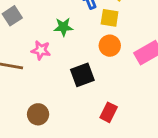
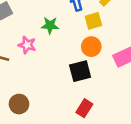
yellow square: (110, 18) -> (93, 21), turned -30
black square: (82, 75) -> (80, 71), moved

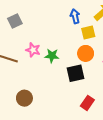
green star: (50, 25) -> (52, 56), moved
red rectangle: (84, 108) -> (87, 103), moved

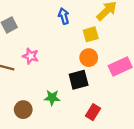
blue arrow: (75, 16) -> (64, 16), moved
green star: (52, 56) -> (52, 98), moved

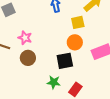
green star: (52, 98) -> (54, 82), moved
brown circle: (23, 110) -> (28, 58), moved

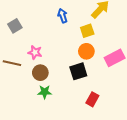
green star: (54, 82) -> (45, 92), moved

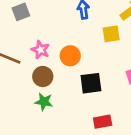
orange circle: (86, 51) -> (70, 56), moved
red rectangle: (92, 99) -> (103, 122), turned 40

